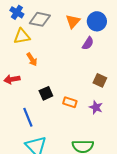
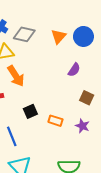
purple semicircle: (88, 43) -> (74, 70), moved
orange arrow: (32, 59) -> (16, 76), size x1.5

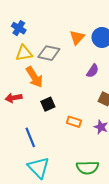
gray diamond: (24, 34) -> (49, 53), moved
black square: (30, 111) -> (48, 104), moved

